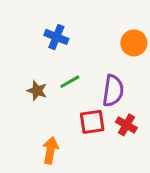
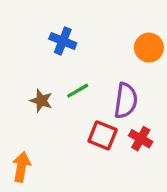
red square: (92, 122) -> (103, 135), turned 30
orange arrow: (50, 150) -> (21, 167), moved

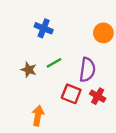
orange arrow: (21, 167) -> (38, 116), moved

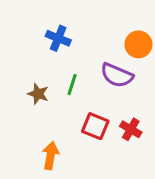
green line: (54, 63) -> (72, 85), turned -42
purple semicircle: (87, 70) -> (117, 75), moved, turned 105

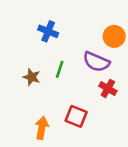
red square: (95, 126) -> (76, 116), moved
red cross: (131, 129) -> (108, 88), moved

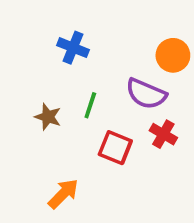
red square: (76, 116) -> (115, 148), moved
orange arrow: (42, 128) -> (63, 194), turned 35

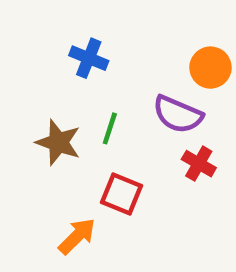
brown star: (48, 117) -> (58, 142), size x1.4
red square: (115, 148) -> (122, 194), moved

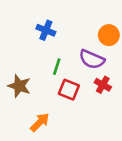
brown star: (58, 142) -> (19, 86), moved
red square: (122, 194) -> (69, 90), moved

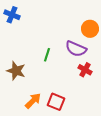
blue cross: (46, 30) -> (12, 15), moved
red square: (69, 90) -> (56, 102), moved

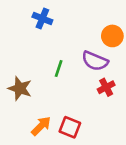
blue cross: (12, 15) -> (42, 18), moved
red cross: (85, 70) -> (106, 87), turned 32

